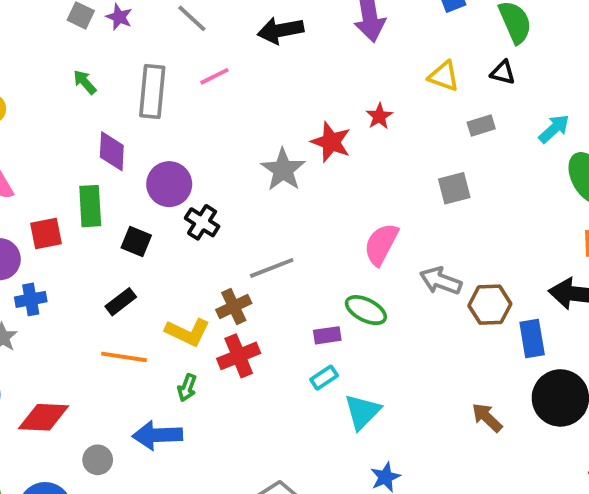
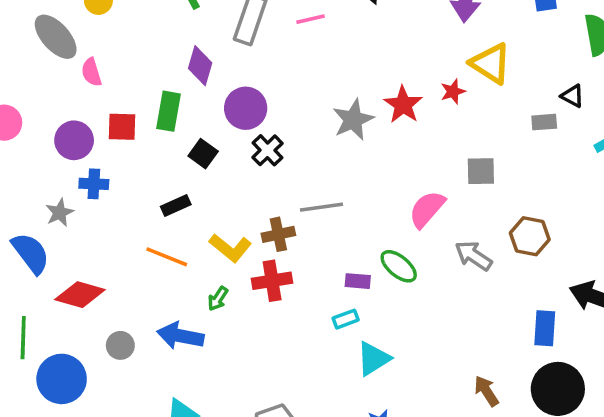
black triangle: (503, 73) -> (572, 96), moved
yellow triangle: (444, 76) -> (491, 63), moved, size x1.4
gray square: (454, 188) -> (481, 171), moved
brown hexagon: (490, 305) -> (530, 236), moved

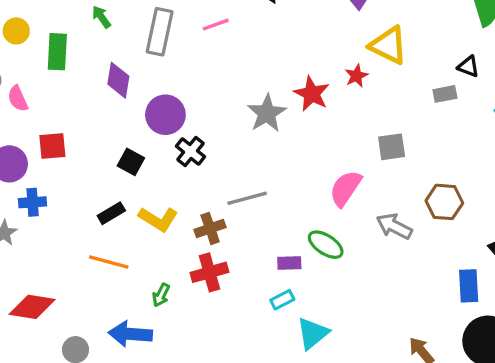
green rectangle: (169, 111) -> (57, 52), moved
yellow L-shape: (230, 248) -> (158, 219), moved

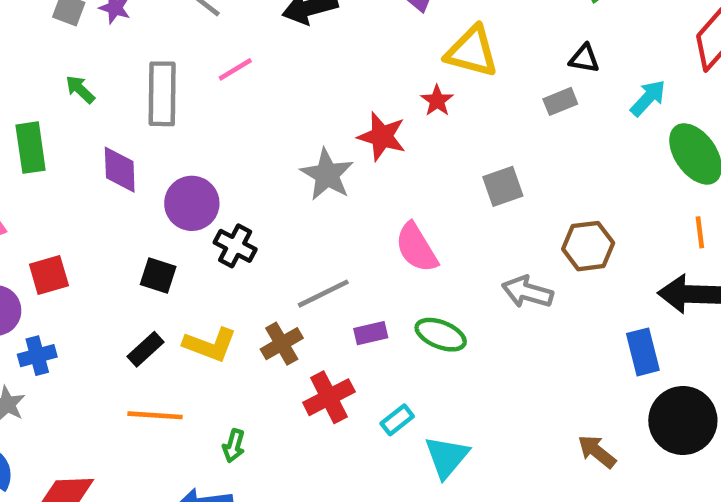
pink semicircle: (346, 188) -> (416, 248), moved, turned -54
purple rectangle: (289, 263) -> (371, 333), moved
red cross: (209, 272) -> (329, 397), moved

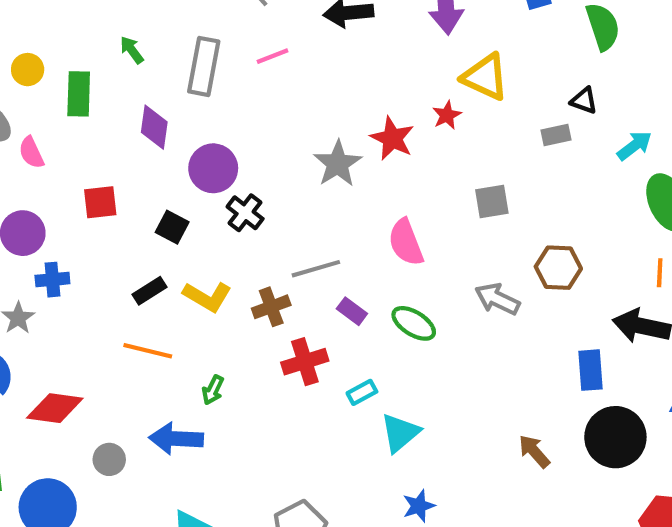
red square: (49, 275) -> (100, 202), moved
purple rectangle: (371, 333) -> (352, 311), turned 40

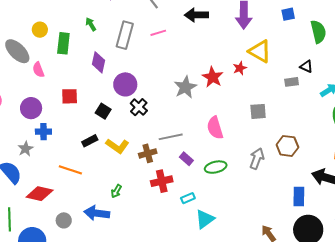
gray arrow: (497, 299) -> (257, 159), turned 80
green ellipse: (414, 323) -> (216, 167), turned -50
orange line: (148, 351) -> (70, 170), moved

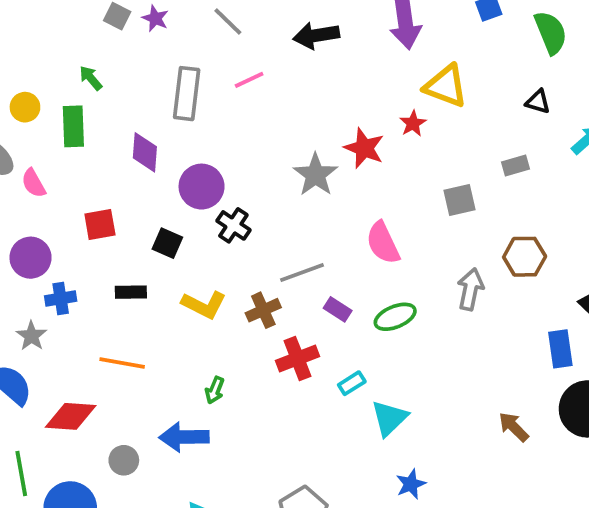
green arrow: (91, 24) -> (91, 78), moved
gray rectangle: (292, 82) -> (516, 165), moved
black rectangle: (90, 141) -> (131, 292), moved, turned 35

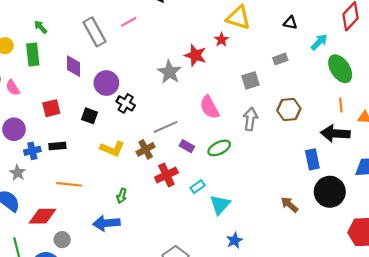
gray rectangle: (187, 94) -> (94, 32), turned -32
gray arrow: (470, 289) -> (250, 119), moved
black rectangle: (131, 292) -> (57, 146), moved
gray circle: (124, 460) -> (62, 240), moved

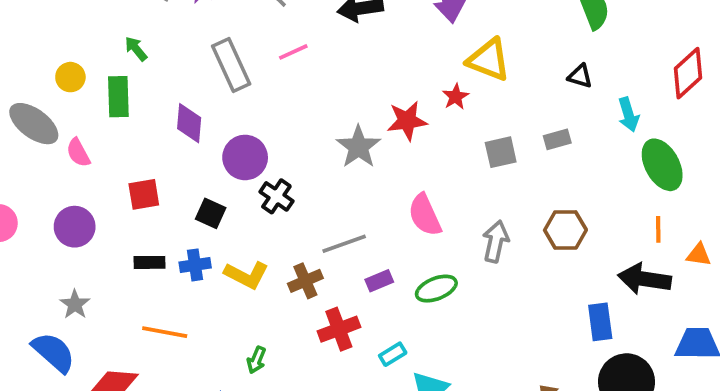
cyan arrow: (319, 42) -> (629, 115), turned 114
red star: (195, 55) -> (407, 121), turned -30
gray square: (250, 80) -> (501, 152), moved
purple rectangle: (187, 146) -> (379, 281), turned -56
blue cross: (32, 151) -> (195, 265), moved

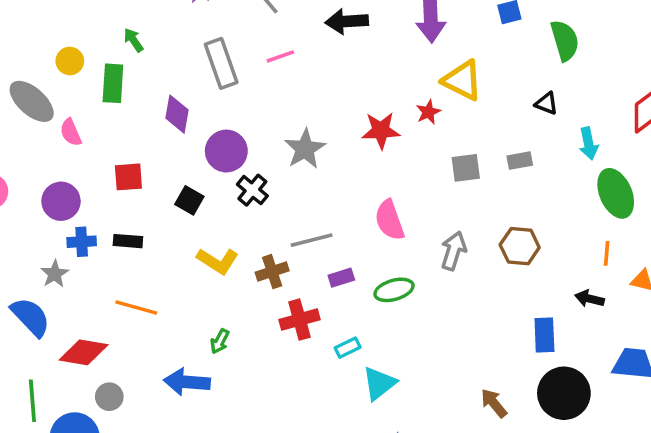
gray star: (358, 147) -> (305, 149), moved
blue cross: (195, 265) -> (82, 242), moved
black arrow: (644, 279) -> (589, 299), size x0.6

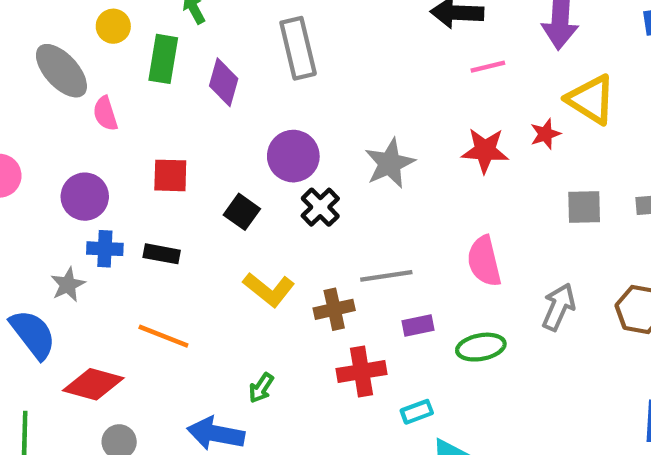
pink line: (280, 56) -> (488, 67), moved
purple diamond: (177, 114) -> (224, 82), moved

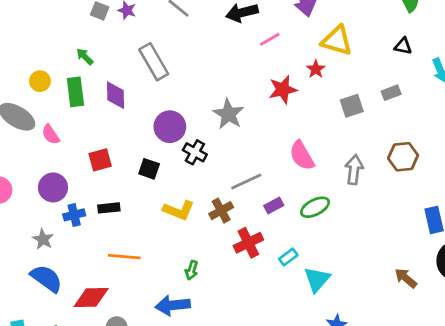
gray star: (68, 285) -> (43, 239), moved

